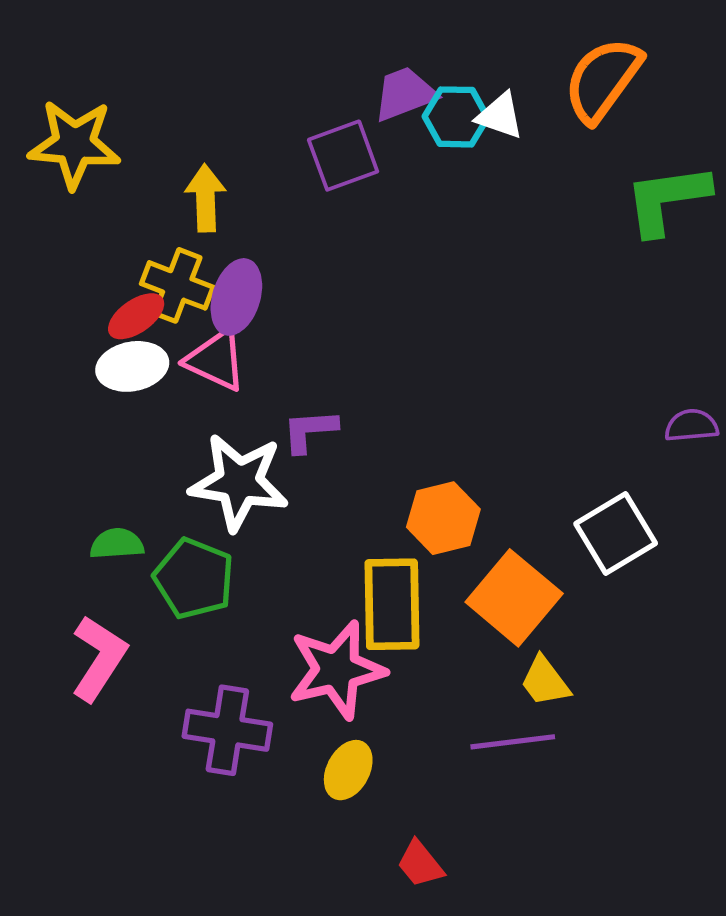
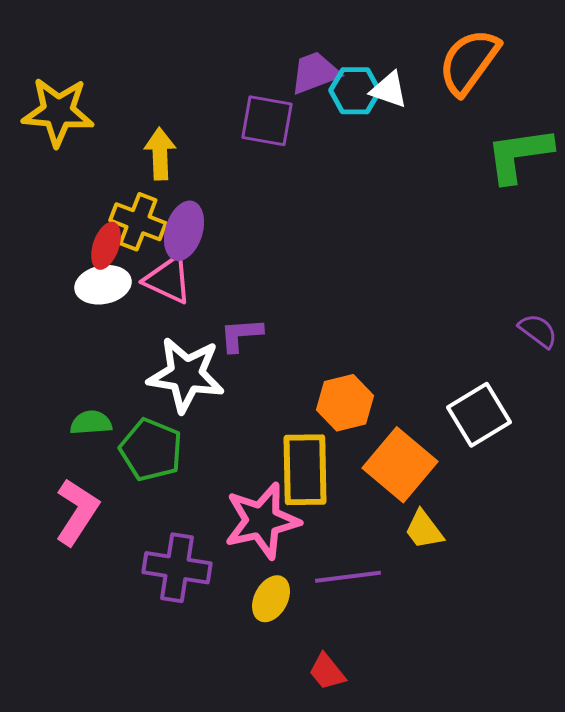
purple square: (343, 156) -> (267, 121), turned 30
red ellipse: (136, 316) -> (106, 246), turned -36
purple semicircle: (691, 426) -> (538, 331), turned 42
purple line: (513, 742) -> (348, 577), moved

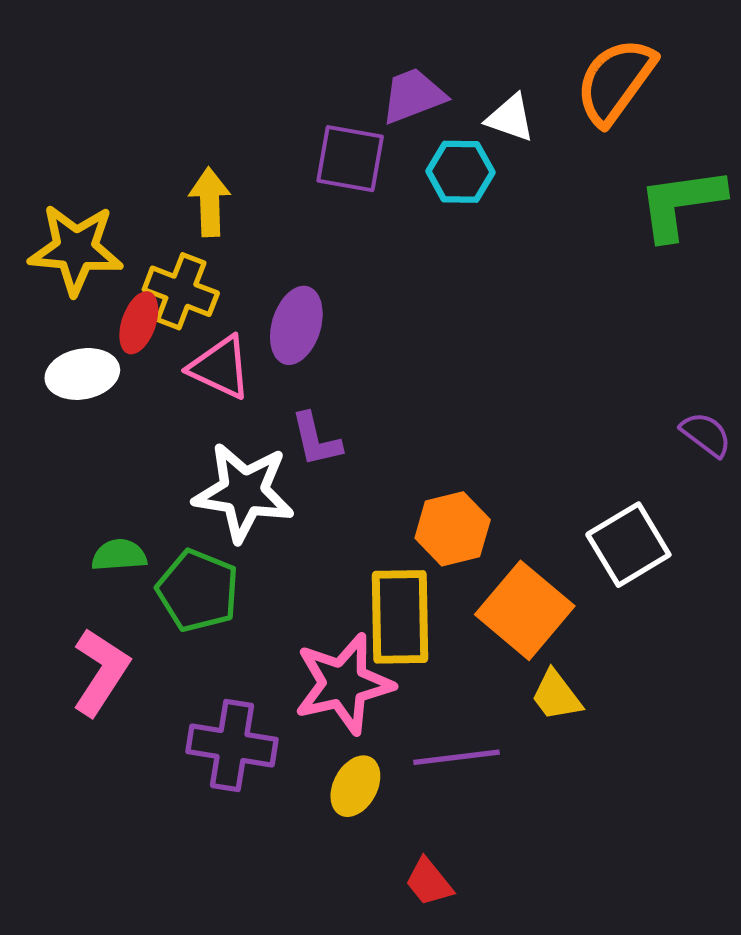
cyan hexagon: (355, 91) -> (460, 172), moved
yellow star: (58, 112) -> (76, 249), moved
purple ellipse: (184, 231) -> (296, 325), moved
white ellipse: (103, 285) -> (82, 374), moved
purple L-shape: (241, 335) -> (316, 440), turned -99

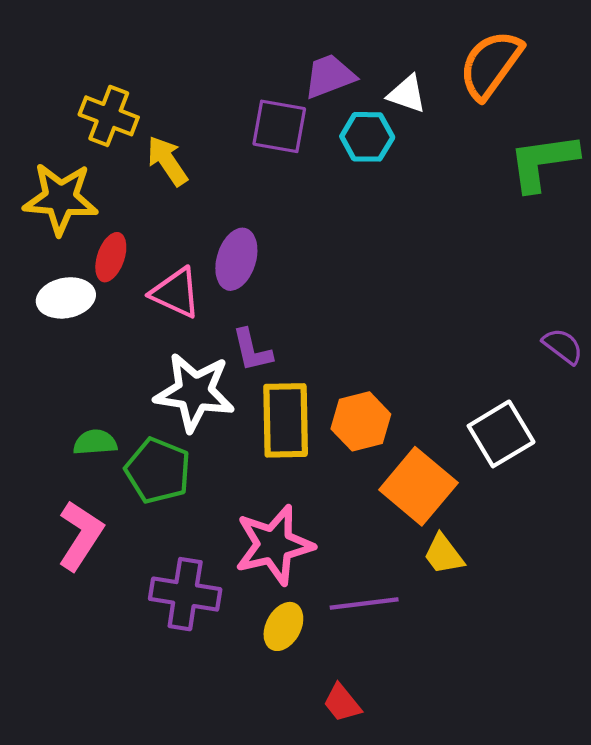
yellow arrow: (210, 202) -> (167, 161), turned -32
yellow cross: (181, 291) -> (109, 116), moved
yellow rectangle: (400, 617) -> (286, 420), moved

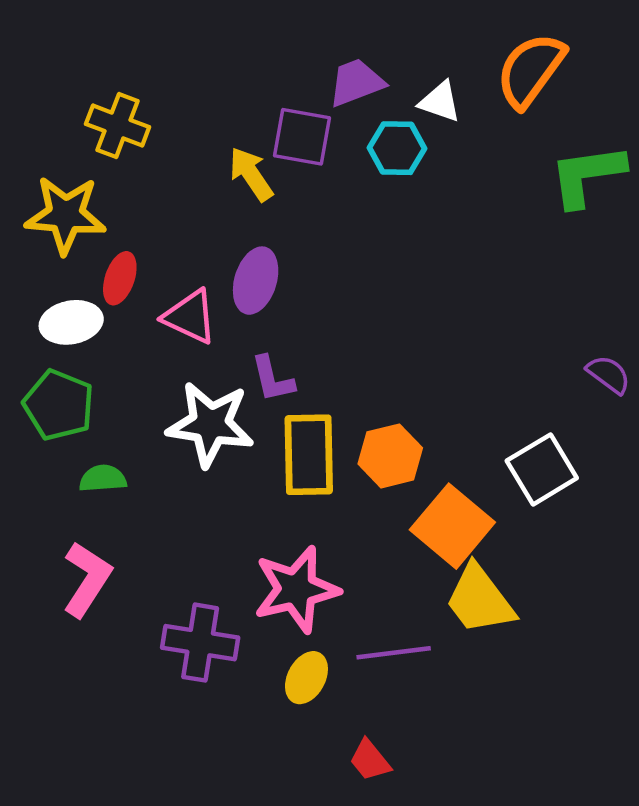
yellow arrow: (167, 161) -> (251, 174), moved
green pentagon: (158, 471) -> (59, 405), moved
yellow trapezoid: (444, 554) -> (480, 600), size x1.6

